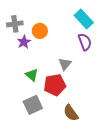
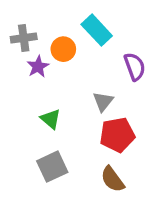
cyan rectangle: (84, 19) -> (97, 30), moved
red pentagon: (55, 85) -> (117, 135), moved

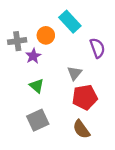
gray cross: (24, 38) -> (17, 41), moved
purple star: (38, 67) -> (33, 56), moved

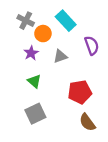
gray cross: (17, 41) -> (26, 21), moved, turned 35
gray triangle: (74, 73) -> (60, 56), moved, turned 32
brown semicircle: (81, 129) -> (87, 122), moved

